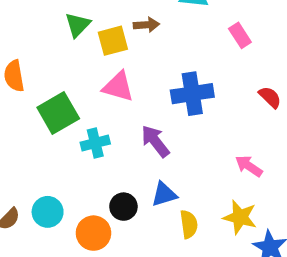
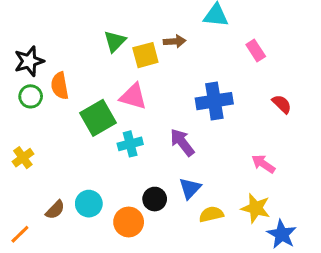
pink triangle: (118, 87) -> (133, 96), moved
blue triangle: (164, 194) -> (190, 188), turned -30
yellow semicircle: (189, 224) -> (211, 214), turned -95

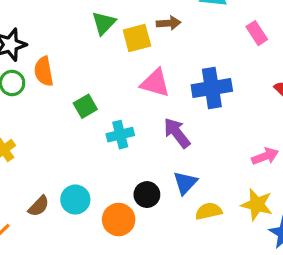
pink triangle: (133, 96) -> (155, 83), moved
green square: (98, 118) -> (85, 106), size x0.6
pink arrow: (263, 164) -> (265, 156), turned 125

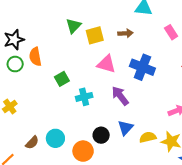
brown arrow: (169, 23) -> (125, 33), moved
blue cross: (212, 88) -> (142, 67), turned 30
yellow semicircle: (209, 211) -> (148, 137), moved

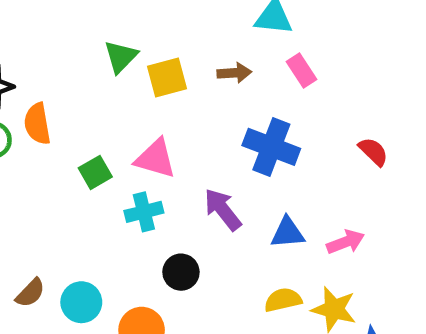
pink rectangle: (171, 32) -> (301, 70), moved
pink triangle: (106, 64) -> (155, 159), moved
blue triangle: (125, 128) -> (288, 233), moved, turned 42
black circle: (101, 135) -> (181, 272), moved
brown semicircle: (32, 143) -> (30, 293), moved

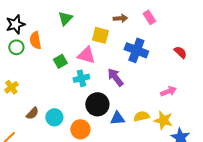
green triangle: (121, 57) -> (65, 18), moved
yellow square: (167, 77) -> (100, 35), moved, turned 30
blue triangle: (288, 233) -> (117, 118), moved
black circle: (181, 272) -> (97, 104), size x1.5

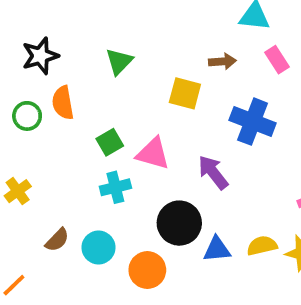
black star: (15, 24) -> (40, 56), moved
pink triangle: (86, 55) -> (153, 154), moved
cyan cross: (81, 78) -> (115, 187), moved

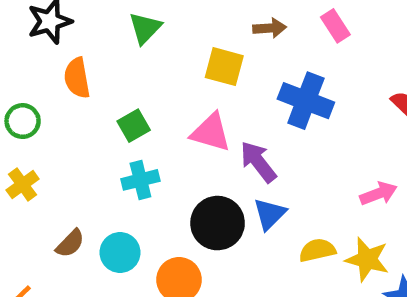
green circle: (27, 116) -> (23, 121), moved
pink triangle: (153, 154) -> (211, 132), moved
blue triangle: (217, 249) -> (270, 214), moved, turned -40

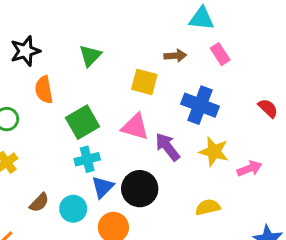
green square: (134, 126) -> (82, 122), size x1.5
blue triangle: (270, 214) -> (103, 187), moved
yellow star: (367, 259) -> (214, 152), moved

